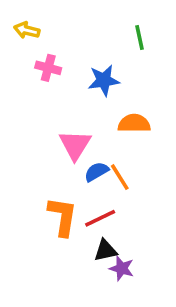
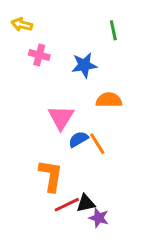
red line: (100, 218) -> (67, 205), moved

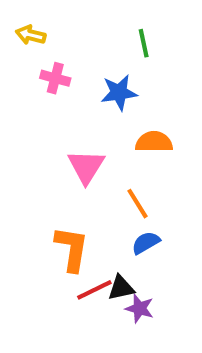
green line: (113, 30) -> (144, 43), moved
blue semicircle: (78, 139) -> (146, 243), moved

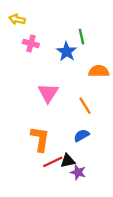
green line: (144, 43) -> (82, 37), moved
blue star: (119, 93) -> (67, 52), turned -30
orange semicircle: (154, 142) -> (99, 71), moved
orange line: (138, 204) -> (85, 106), moved

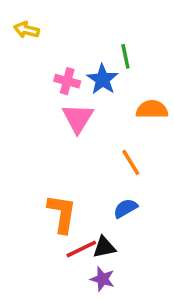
pink cross: (31, 44) -> (67, 81), moved
pink triangle: (48, 93) -> (78, 118), moved
purple star: (78, 172) -> (102, 279), moved

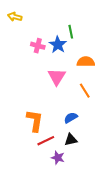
pink triangle: (78, 118) -> (57, 77), moved
orange line: (131, 162) -> (85, 91), moved
black triangle: (104, 247) -> (71, 140), moved

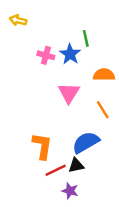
blue semicircle: (71, 118) -> (86, 142), size x1.6
black triangle: (71, 140) -> (76, 165), moved

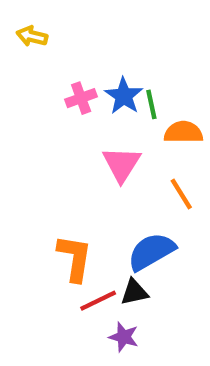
green line: (86, 38) -> (151, 104), moved
pink cross: (46, 55) -> (81, 98), turned -35

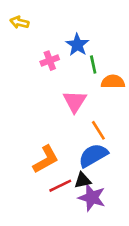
blue star: (124, 96) -> (77, 45), moved
orange line: (181, 194) -> (98, 130), moved
orange L-shape: (75, 258) -> (46, 159), turned 52
purple star: (124, 337) -> (92, 198), moved, size x1.5

